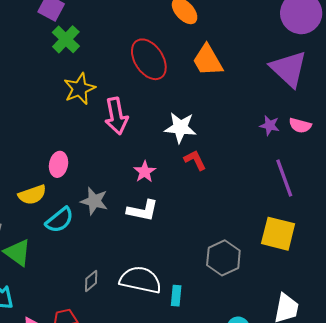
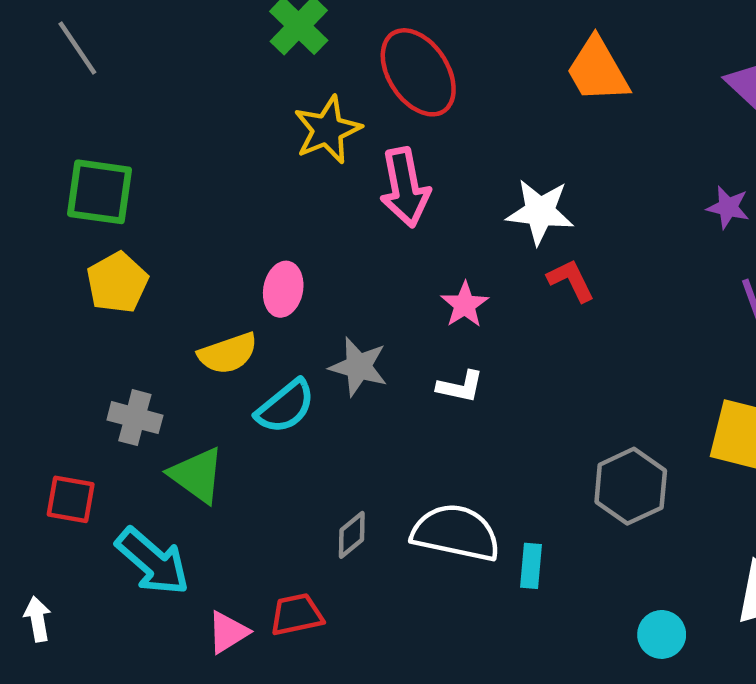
red ellipse: (149, 59) -> (418, 72), moved
white L-shape: (143, 211) -> (460, 387), size x0.7

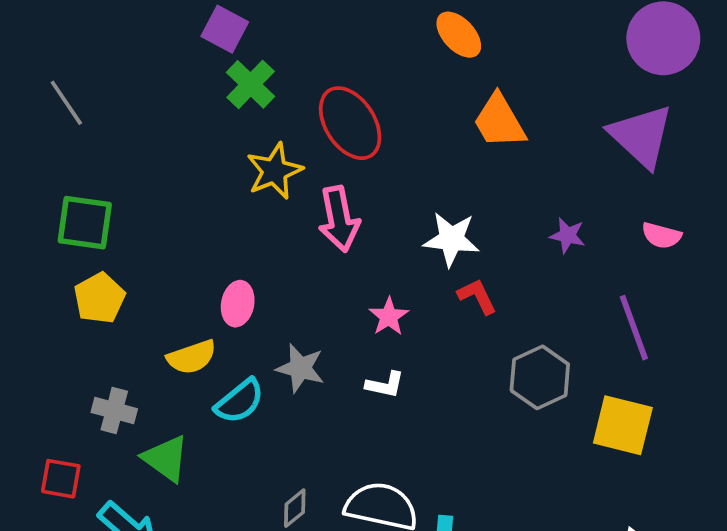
purple star: (728, 207) -> (567, 235), moved
gray hexagon: (631, 486) -> (540, 377), moved

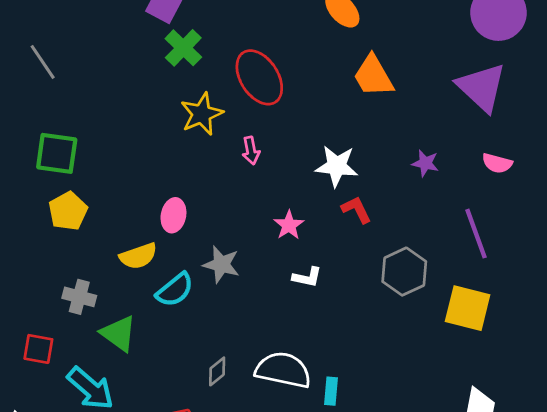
pink arrow: (339, 219) -> (251, 151), size x0.6
white L-shape: (385, 385) -> (307, 277), moved

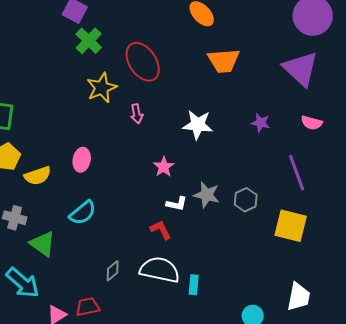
orange trapezoid: (373, 76) -> (224, 61), turned -64
red L-shape: (356, 210) -> (161, 230), moved
yellow semicircle: (138, 256) -> (38, 176), moved
gray star: (221, 265) -> (207, 195), moved
gray hexagon: (404, 272) -> (246, 200), size x0.7

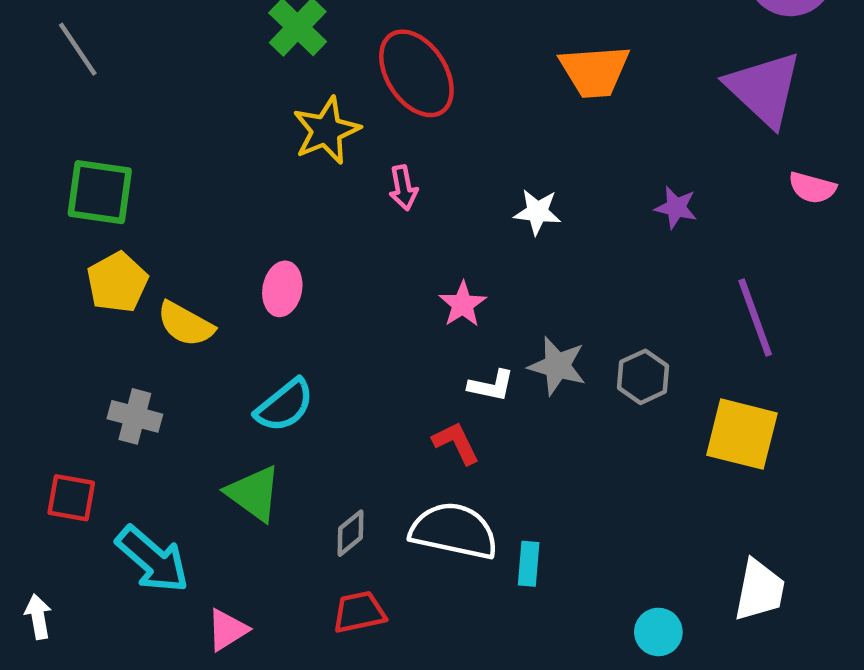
pink semicircle: (312, 123) -> (812, 188), moved
white star: (198, 125) -> (537, 212), size x0.7
yellow semicircle: (38, 176) -> (186, 324), turned 48
green triangle: (43, 244) -> (254, 493), moved
red trapezoid: (88, 307) -> (359, 612), moved

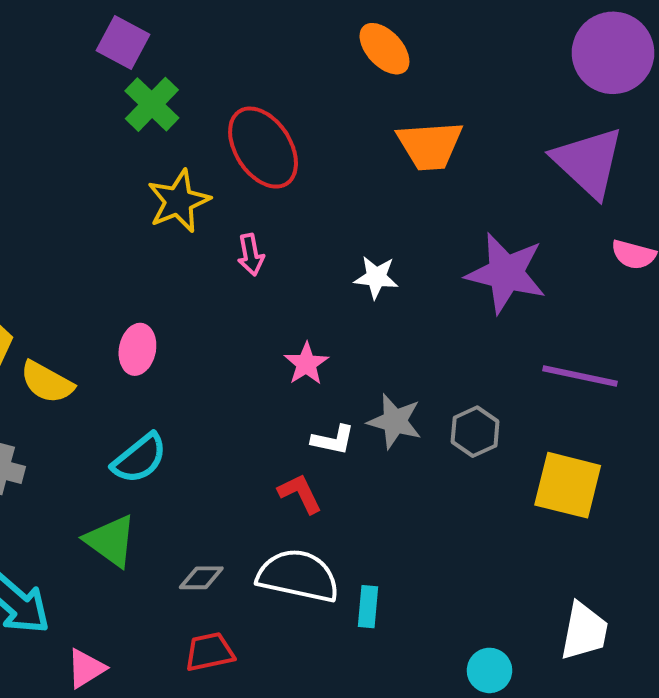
purple star: (676, 208) -> (506, 273), size x2.0
purple line: (755, 317) -> (580, 376), turned -58
gray diamond: (350, 533) -> (201, 578), turned 39

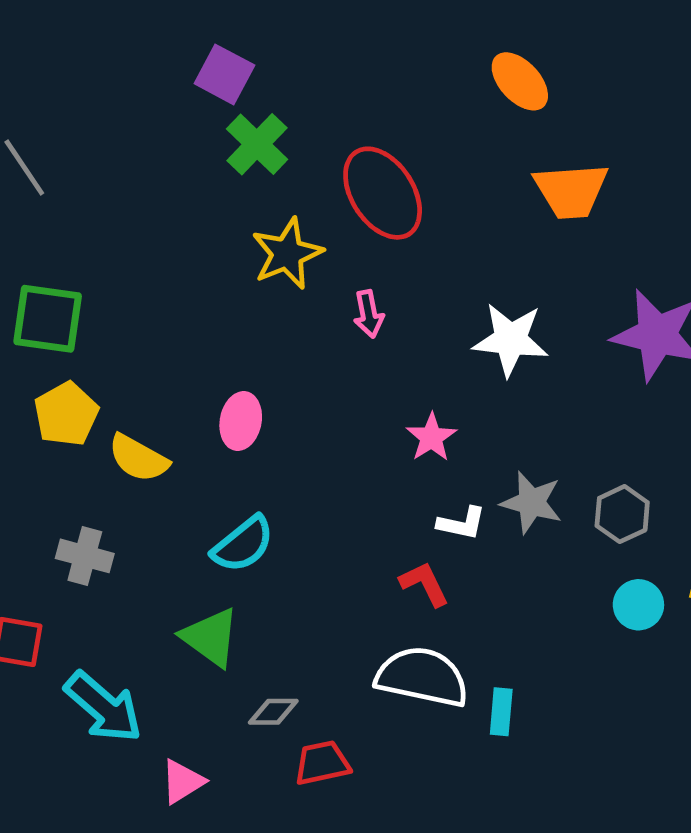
white star: (376, 277) -> (511, 340), size x1.5
gray diamond: (201, 578) -> (273, 712), moved
cyan circle: (489, 670) -> (638, 605), moved

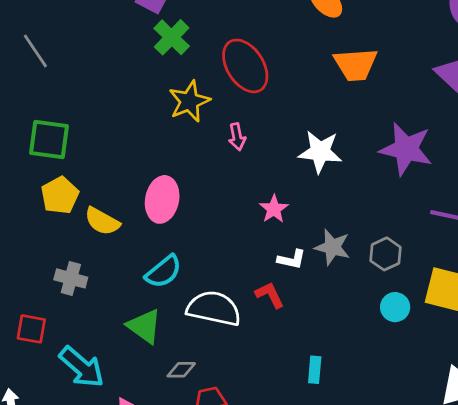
pink ellipse: (241, 421) -> (162, 199), size x1.4
white semicircle: (422, 677) -> (214, 308), moved

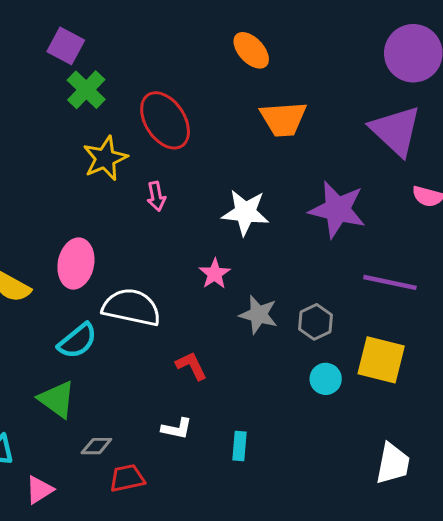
pink star: (274, 209) -> (215, 274), moved
white L-shape: (292, 259) -> (177, 429), moved
white semicircle: (214, 308) -> (131, 307), moved

